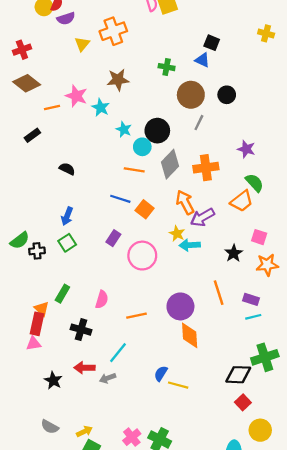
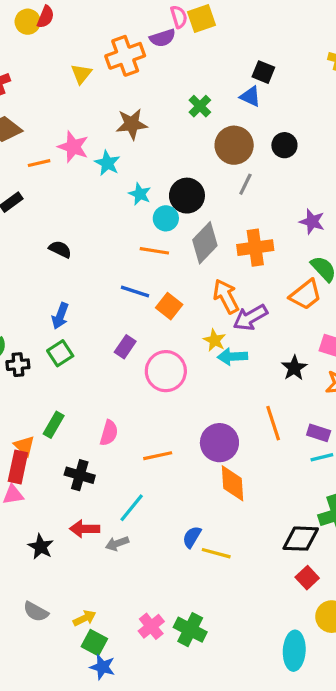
purple semicircle: (66, 18) -> (163, 38), moved
green cross: (167, 67) -> (200, 106), turned 35

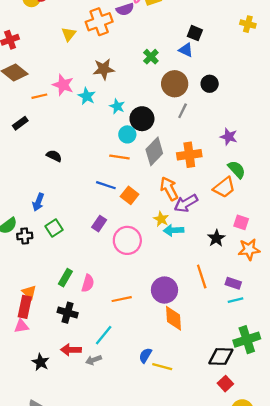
cyan star: (140, 194) -> (117, 106), moved
blue arrow: (60, 316) -> (38, 202), moved
green rectangle: (54, 425) -> (65, 278), moved

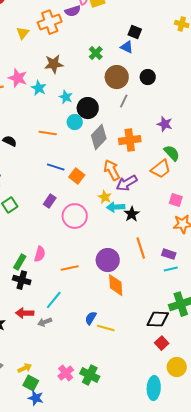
orange line: (119, 157) -> (48, 133), moved
black star: (216, 238) -> (132, 214), moved
green rectangle: (65, 278) -> (20, 262), moved

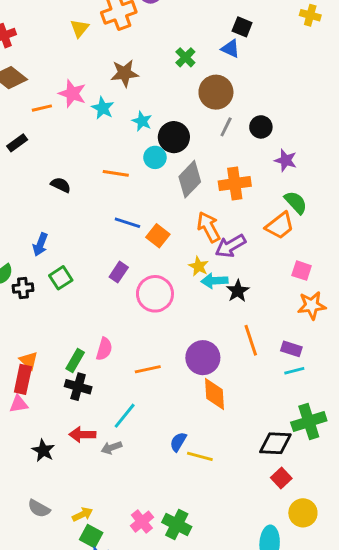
black circle: (148, 77) -> (261, 127), moved

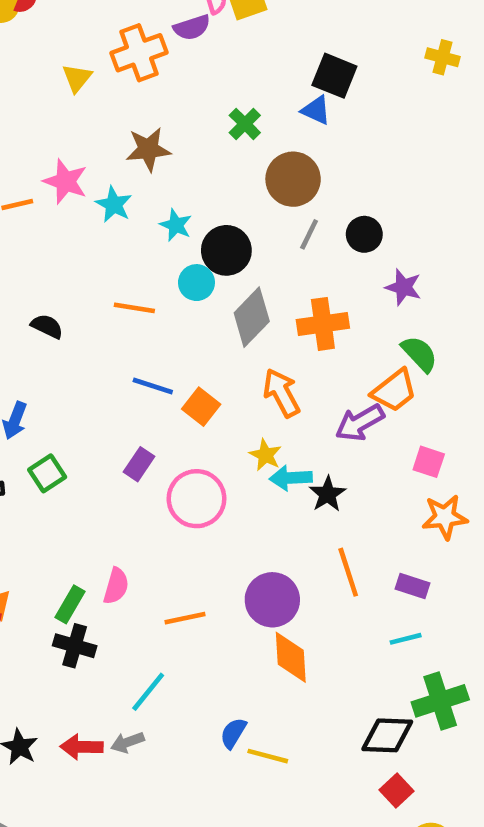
black square: (242, 27) -> (334, 76), size x1.4
purple arrow: (230, 246) -> (360, 423), moved
cyan line: (294, 371) -> (406, 639), moved
red arrow: (82, 435) -> (82, 747), moved

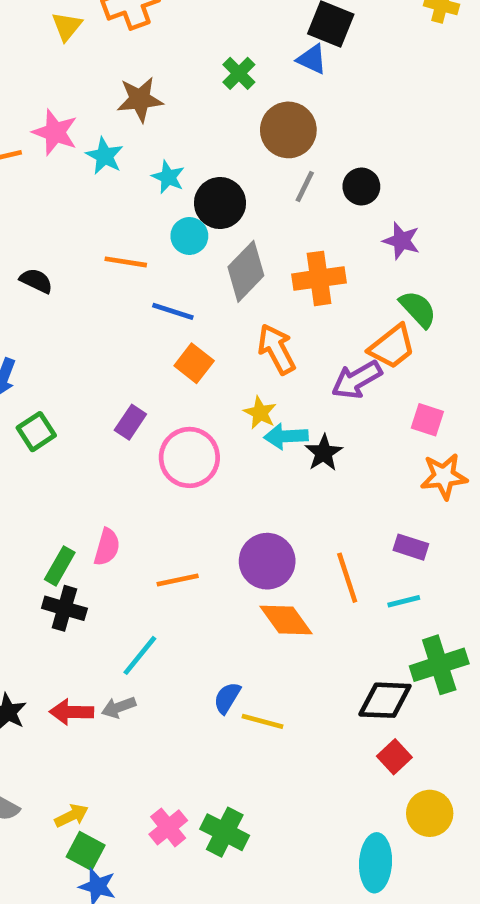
blue line: (153, 386) -> (173, 311), moved
orange line: (348, 572) -> (347, 578), moved
orange diamond: (291, 657) -> (286, 620), turned -32

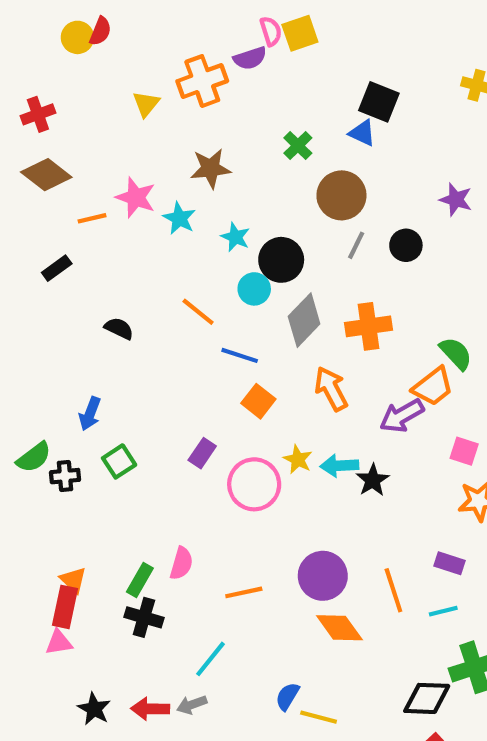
purple star: (401, 241) -> (456, 200), moved
orange line: (126, 262) -> (198, 312), turned 30
yellow star: (260, 413) -> (298, 459), moved

